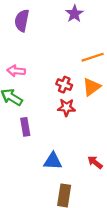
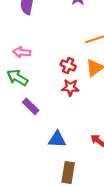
purple rectangle: (25, 127) -> (31, 106), turned -35

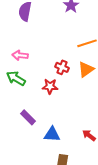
red star: (70, 88) -> (50, 86), moved
purple rectangle: (31, 106) -> (28, 117), moved

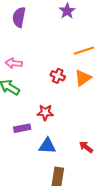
red star: (50, 86) -> (45, 112), moved
purple rectangle: (28, 117) -> (22, 128), turned -56

